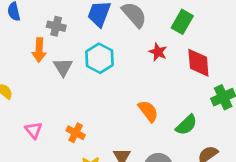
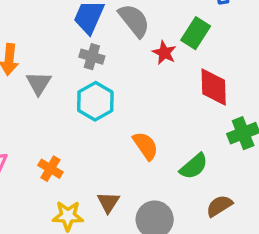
gray cross: (56, 26) -> (92, 57), moved
red star: (158, 52) -> (164, 53), moved
cyan hexagon: (99, 58) -> (95, 101), moved

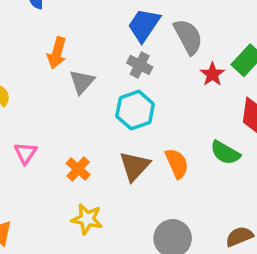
green semicircle: (194, 166) -> (225, 153), moved, turned 60
brown triangle: (108, 202) -> (135, 166), moved, size x1.4

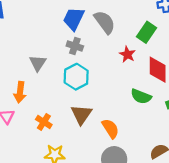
orange arrow: (57, 53) -> (20, 92), moved
red star: (212, 74) -> (127, 54), moved
orange semicircle: (177, 163) -> (110, 129), moved

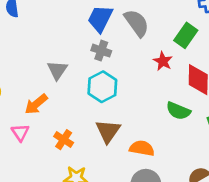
orange arrow: (20, 92) -> (36, 104), turned 42
orange semicircle: (110, 129) -> (142, 148), turned -48

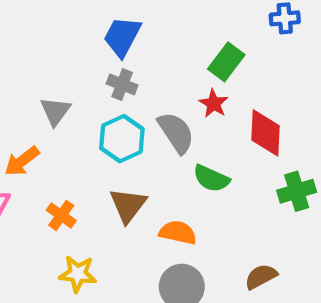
gray semicircle: (137, 23) -> (176, 133), moved
green rectangle: (186, 35) -> (226, 62), moved
green semicircle: (178, 111) -> (211, 178), moved

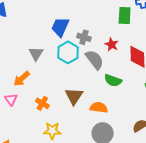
blue trapezoid: (122, 37) -> (60, 27), moved
green rectangle: (226, 62) -> (125, 16), moved, turned -30
gray cross: (122, 84) -> (84, 37), moved
cyan hexagon: (122, 139) -> (68, 52), moved

